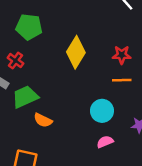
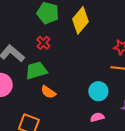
yellow diamond: (76, 52) -> (80, 20), moved
red cross: (15, 61) -> (43, 43), moved

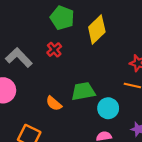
green trapezoid: (36, 70) -> (83, 91), moved

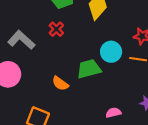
cyan circle: (108, 108) -> (111, 52), moved

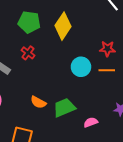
green trapezoid: (89, 69) -> (64, 108), moved

